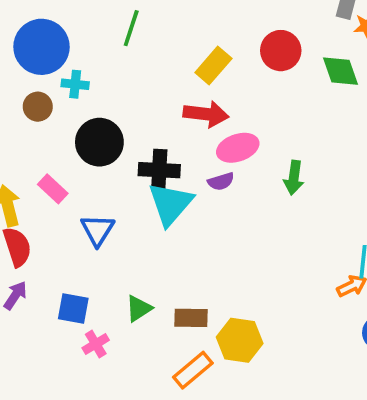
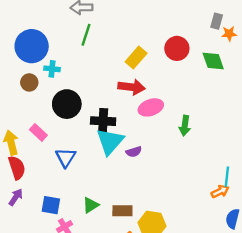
purple semicircle: (221, 181) -> (134, 152), moved

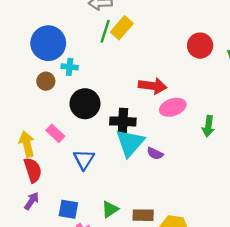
yellow rectangle: (136, 57) -> (122, 28), moved
purple semicircle: (134, 152) -> (155, 154), turned 42

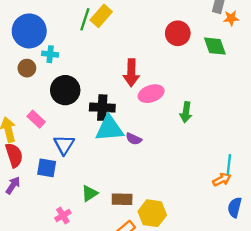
red arrow: (153, 86) -> (131, 73), turned 84
cyan triangle: (130, 143) -> (109, 128), turned 44
blue square: (68, 209) -> (47, 168), moved

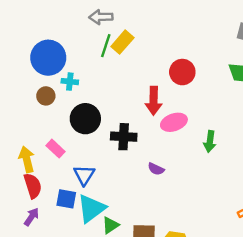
red circle: (178, 33) -> (182, 72), moved
cyan triangle: (109, 128) -> (91, 208), moved, turned -32

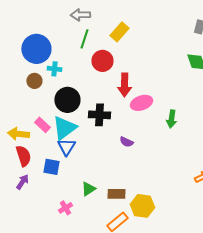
yellow rectangle: (122, 42) -> (119, 32), moved
red circle: (182, 72) -> (102, 61), moved
yellow arrow: (27, 159) -> (18, 134), turned -70
cyan triangle: (91, 208) -> (64, 128), moved

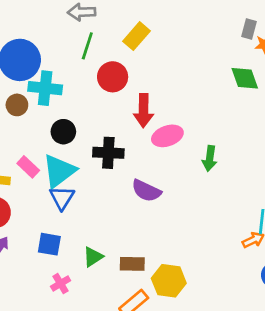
cyan cross: (54, 69) -> (45, 88), size x1.6
black circle: (67, 100) -> (63, 132), size x0.7
purple semicircle: (126, 142) -> (146, 191), size x1.5
blue square: (51, 167) -> (49, 244), moved

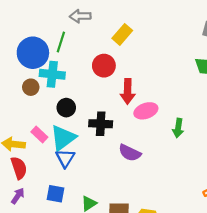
green line: (87, 46) -> (61, 42), moved

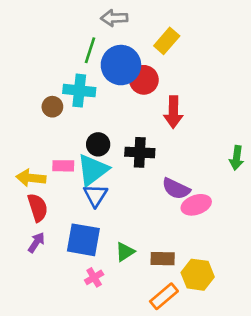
blue circle: (33, 53) -> (121, 65), moved
black circle: (66, 108) -> (98, 144), moved
pink ellipse: (146, 111) -> (196, 205), moved
pink rectangle: (39, 135) -> (63, 166), turned -42
blue square: (55, 194) -> (83, 240), size x1.5

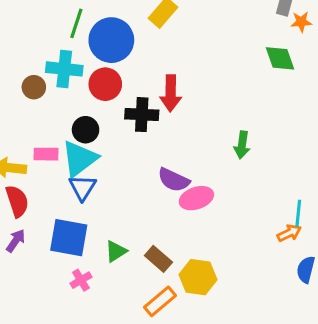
red circle: (144, 80) -> (105, 84), moved
black cross: (140, 152) -> (142, 115), moved
brown rectangle: (163, 259) -> (158, 259), turned 40

